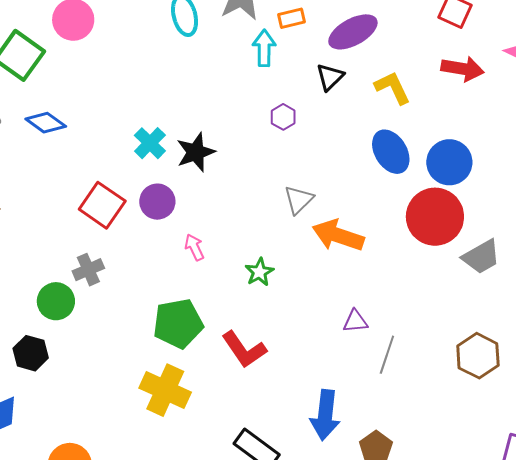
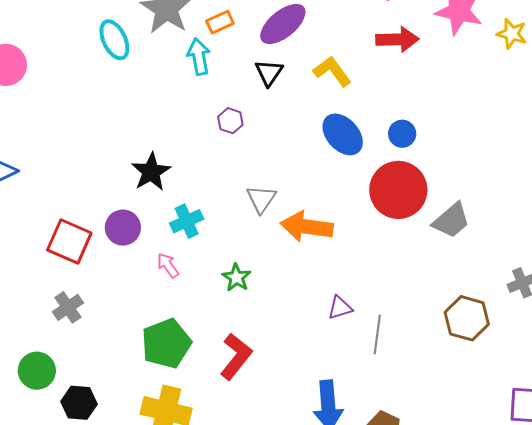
cyan cross: (150, 143) -> (187, 221), moved, turned 32
blue circle: (449, 162) -> (402, 134), size x0.6
green circle: (56, 301) -> (37, 371), moved
red L-shape: (244, 349) -> (236, 356), turned -96
black hexagon: (31, 353) -> (79, 403), moved

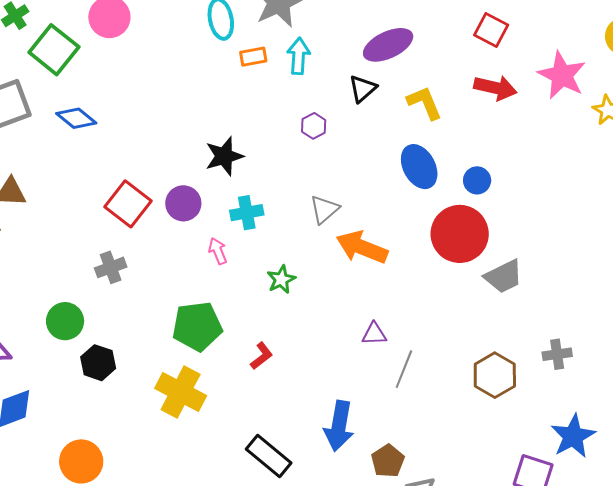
orange rectangle: (220, 22) -> (253, 57), moved
red L-shape: (236, 356) -> (262, 356), size x0.6

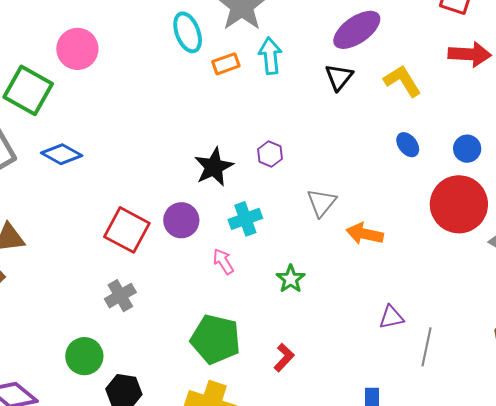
purple hexagon: (314, 126) -> (270, 154), moved
blue ellipse: (419, 167) -> (408, 145), size x0.6
orange arrow: (362, 247) -> (365, 234), size x0.7
green pentagon: (197, 326) -> (216, 339), turned 30

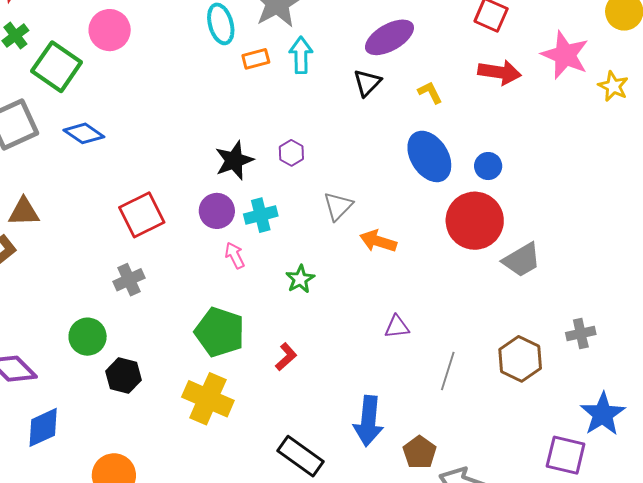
yellow L-shape: (402, 81) -> (430, 92), size x0.7
blue ellipse: (408, 145) -> (429, 156), size x2.0
purple circle: (181, 220) -> (217, 211), moved
red square: (127, 230) -> (142, 215), turned 30
gray line: (427, 347) -> (448, 371), moved

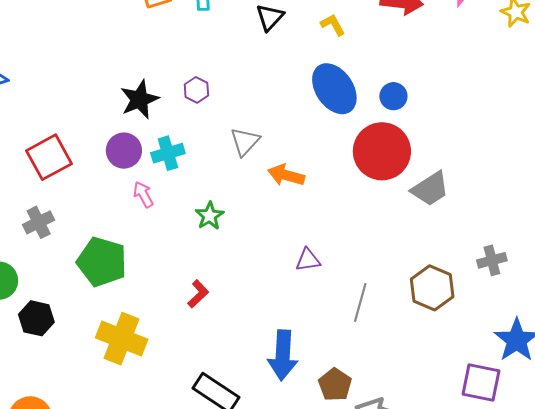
green pentagon: (220, 332) -> (102, 262), moved

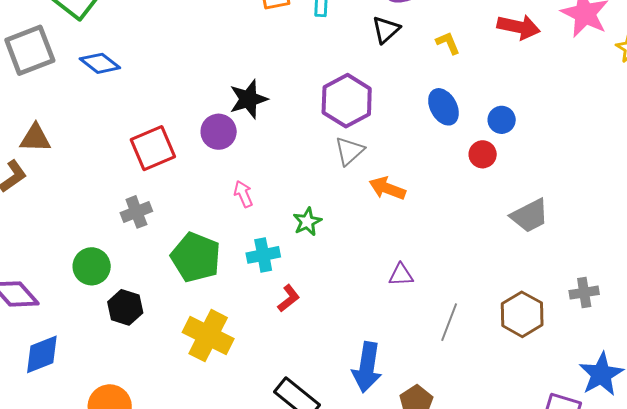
blue ellipse: (334, 89) -> (443, 107), size x0.7
purple hexagon: (196, 90) -> (347, 101), moved, size x2.0
purple circle: (124, 151) -> (219, 132), moved
red circle: (382, 151) -> (483, 154), moved, size x0.5
cyan cross: (168, 153) -> (263, 255), moved

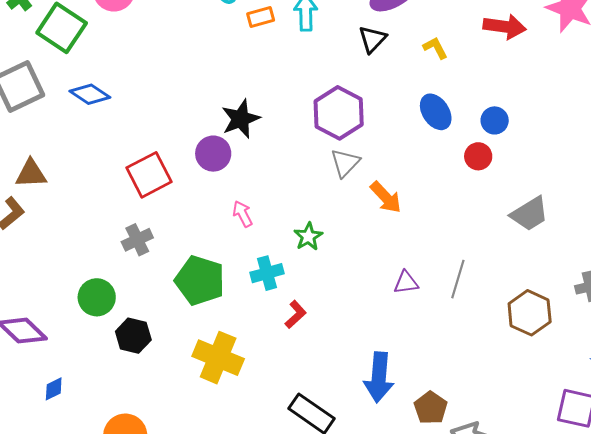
orange arrow: (387, 188) -> (386, 197), turned -150
gray line: (449, 322) -> (458, 279), moved
blue diamond: (42, 354) -> (54, 389), size x0.6

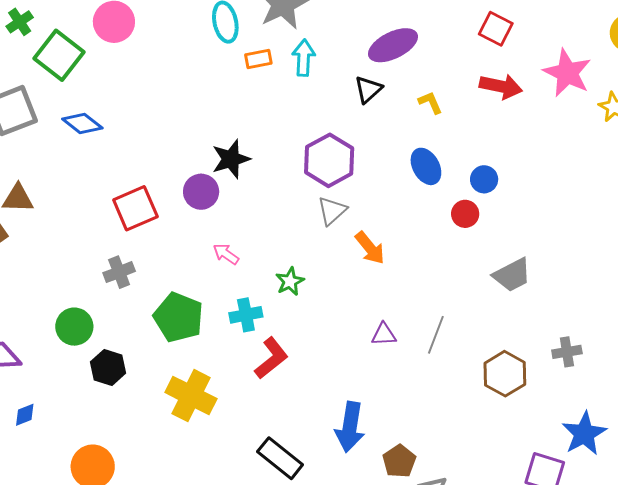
pink arrow: (243, 214) -> (226, 254), turned -32
red L-shape: (296, 314) -> (271, 358), size x1.5

